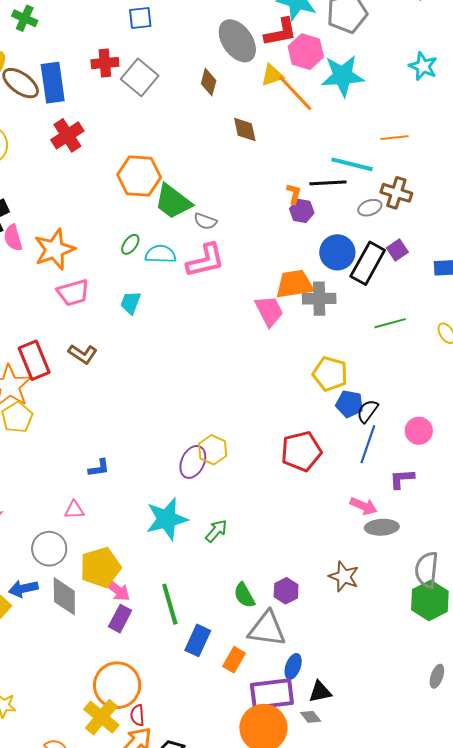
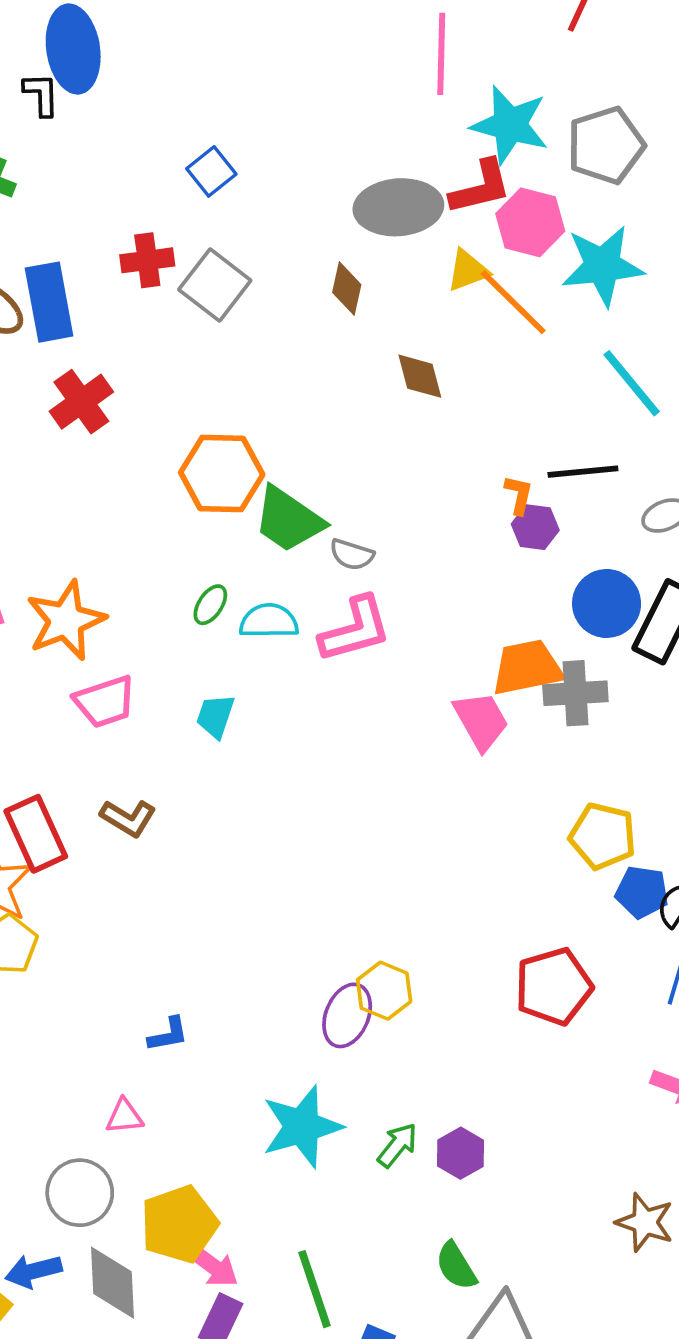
blue square: (140, 18) -> (211, 171), turned -30
gray ellipse: (237, 41) -> (398, 207), turned -57
cyan line: (352, 164) -> (632, 383), moved, turned 39
purple hexagon: (286, 591) -> (461, 1153), moved

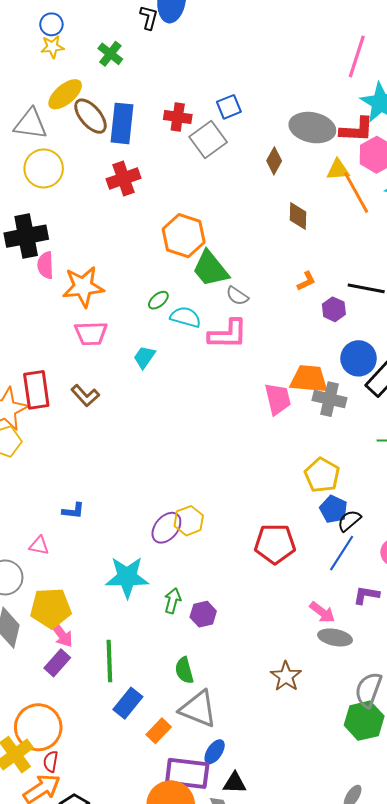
blue square: (211, 171) -> (229, 107), moved
orange L-shape: (519, 495) -> (306, 281), moved, turned 35
green arrow: (397, 1145) -> (173, 601), turned -40

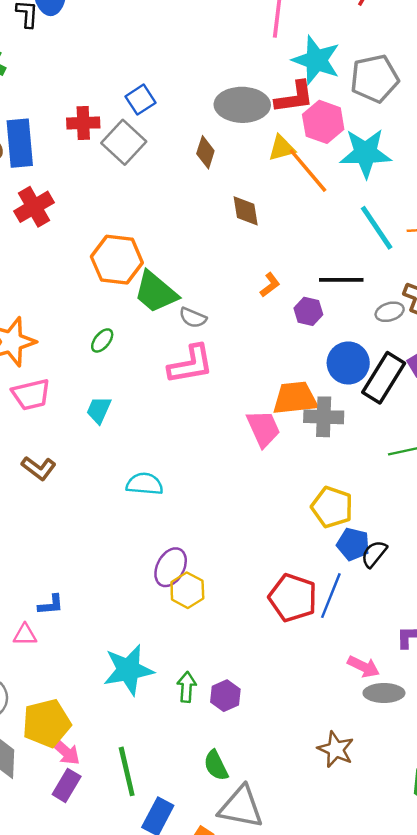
cyan semicircle: (186, 317) -> (145, 484), moved
purple ellipse: (166, 528) -> (171, 567), moved
red pentagon: (275, 544) -> (293, 598), turned 30
pink triangle: (39, 546) -> (25, 635), moved
blue line: (342, 553) -> (331, 596), moved

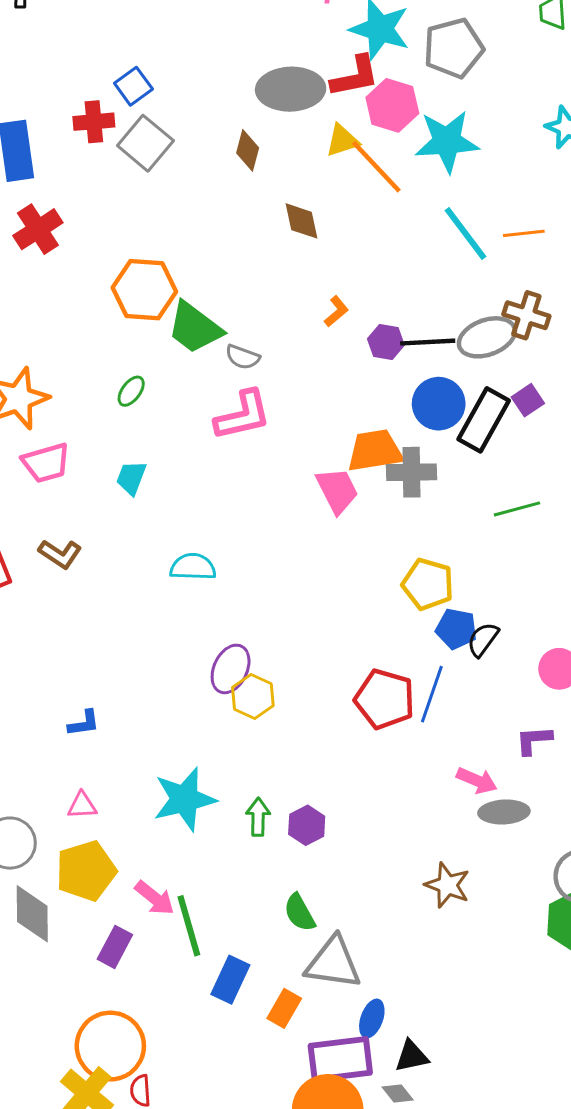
blue square: (140, 100) -> (133, 86), moved
black line: (341, 280) -> (428, 342), moved
gray ellipse: (390, 312) -> (487, 337), size x1.6
pink triangle: (25, 635) -> (82, 806), moved
pink arrow: (65, 751) -> (155, 898), moved

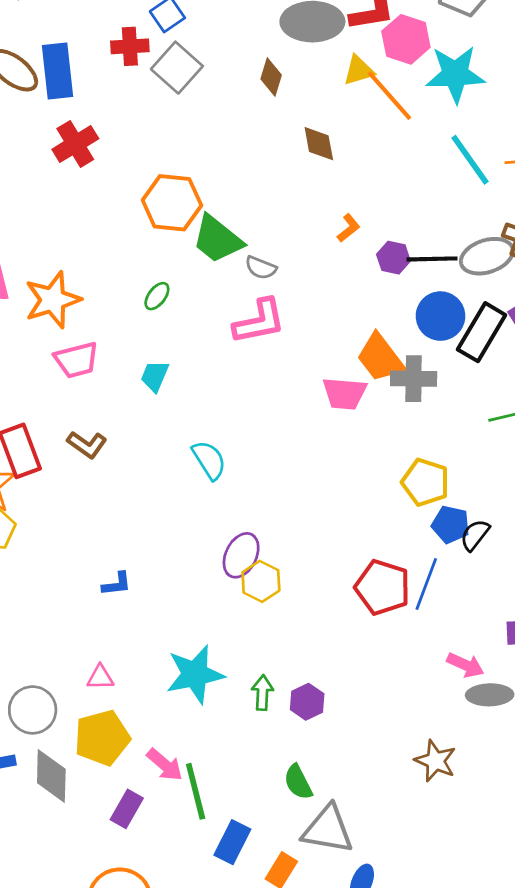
orange trapezoid: (375, 451) -> (380, 358), turned -120
pink trapezoid: (337, 490) -> (344, 393), turned 120
cyan semicircle: (193, 567) -> (209, 460), turned 54
blue L-shape: (84, 723) -> (117, 584), moved

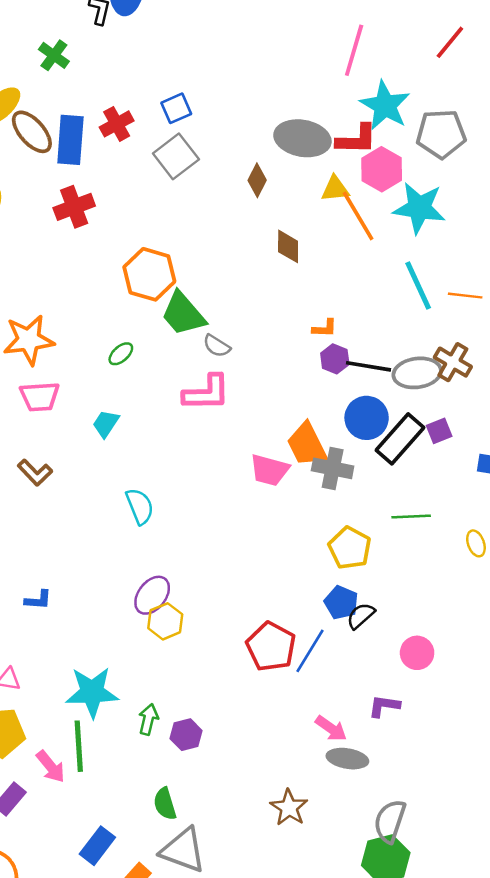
red cross: (130, 46) -> (117, 124), moved, turned -36
orange L-shape: (349, 228) -> (325, 328), moved, turned 30
yellow pentagon: (425, 482) -> (350, 548), moved
green line: (196, 791) -> (79, 746), moved

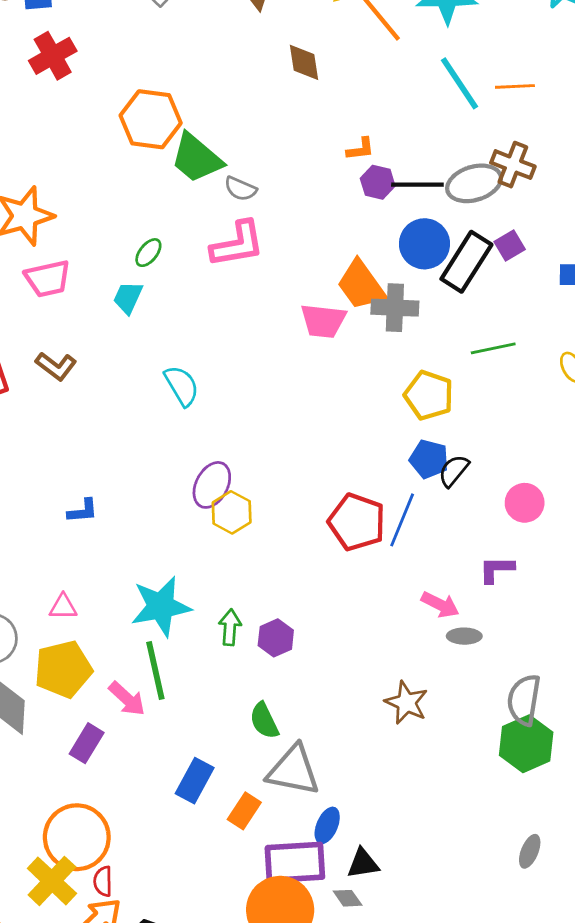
green ellipse: (121, 354) -> (148, 253), moved
gray ellipse: (347, 759) -> (464, 636), size x0.7

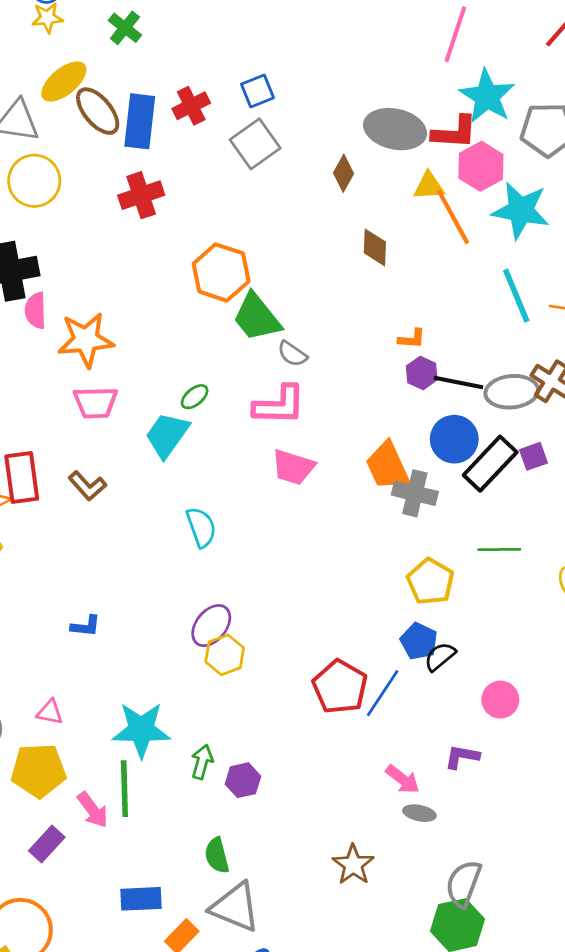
cyan trapezoid: (128, 298) -> (167, 435), size x1.5
pink trapezoid: (323, 321) -> (293, 467), moved
blue rectangle: (195, 781) -> (141, 899), turned 48

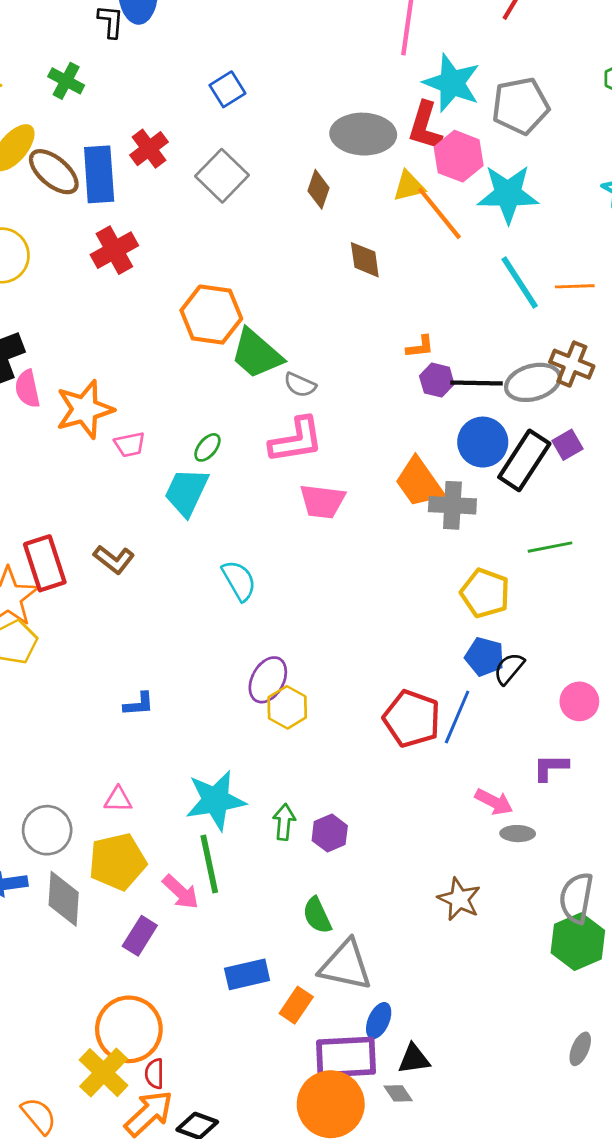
blue square: (257, 91) -> (227, 89), moved
red L-shape: (455, 132) -> (425, 126), turned 114
pink trapezoid: (96, 403) -> (130, 445), moved, size x0.7

